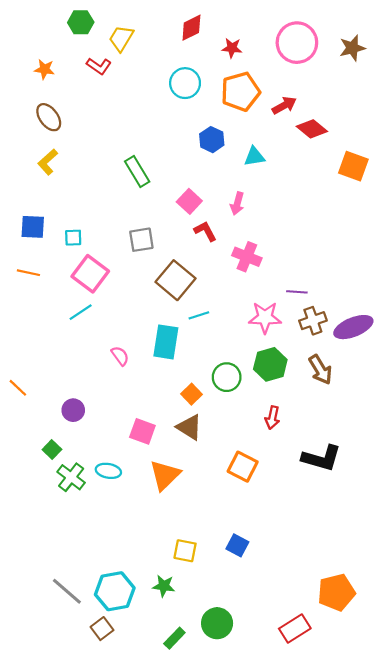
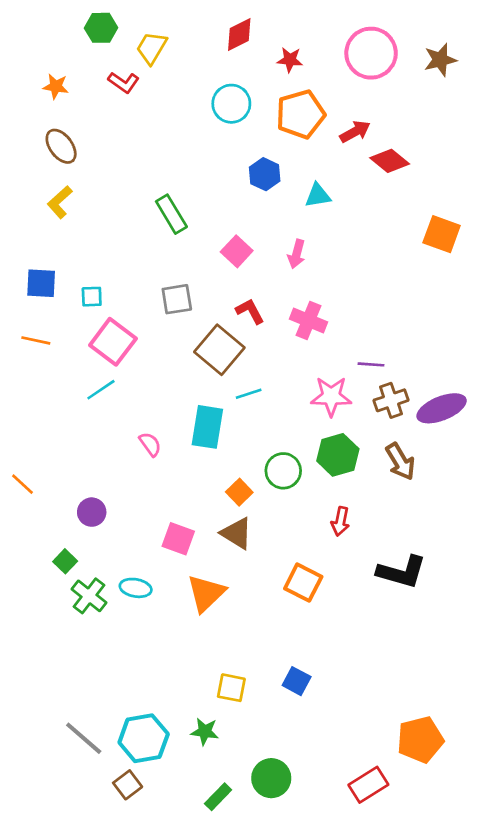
orange square: (353, 166) -> (442, 234), moved
red L-shape: (205, 231) -> (250, 311), moved

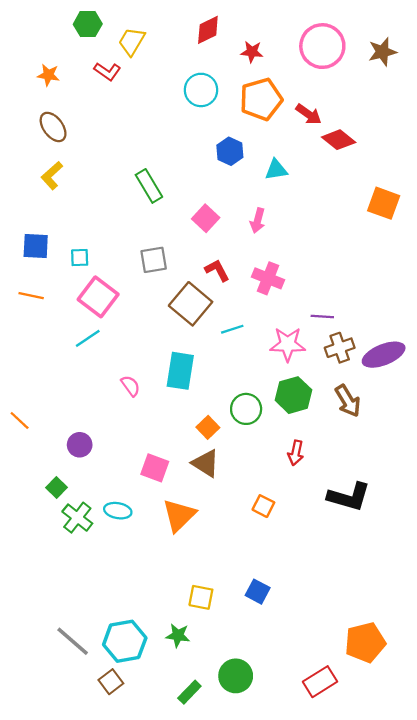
red arrow: (355, 132) -> (308, 114), turned 64
cyan line: (249, 394) -> (232, 329), moved
orange square: (303, 583) -> (263, 506), size x0.7

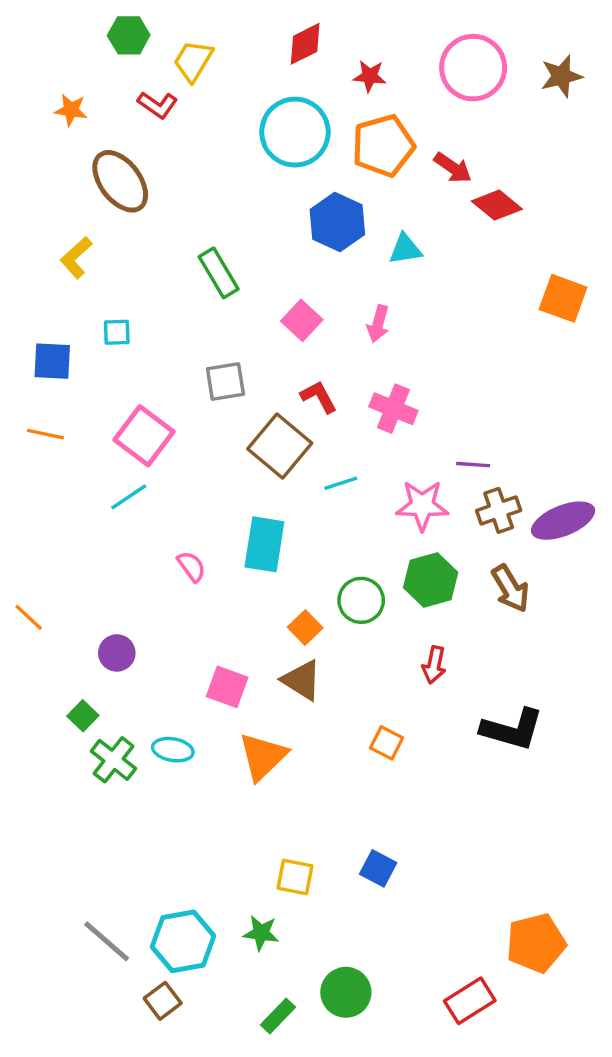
cyan circle: (201, 90) -> (295, 132), size x1.4
brown ellipse: (53, 127) -> (120, 181), moved, size x1.4
blue hexagon: (230, 151) -> (337, 222), size x1.4
cyan square: (80, 258) -> (117, 332), moved

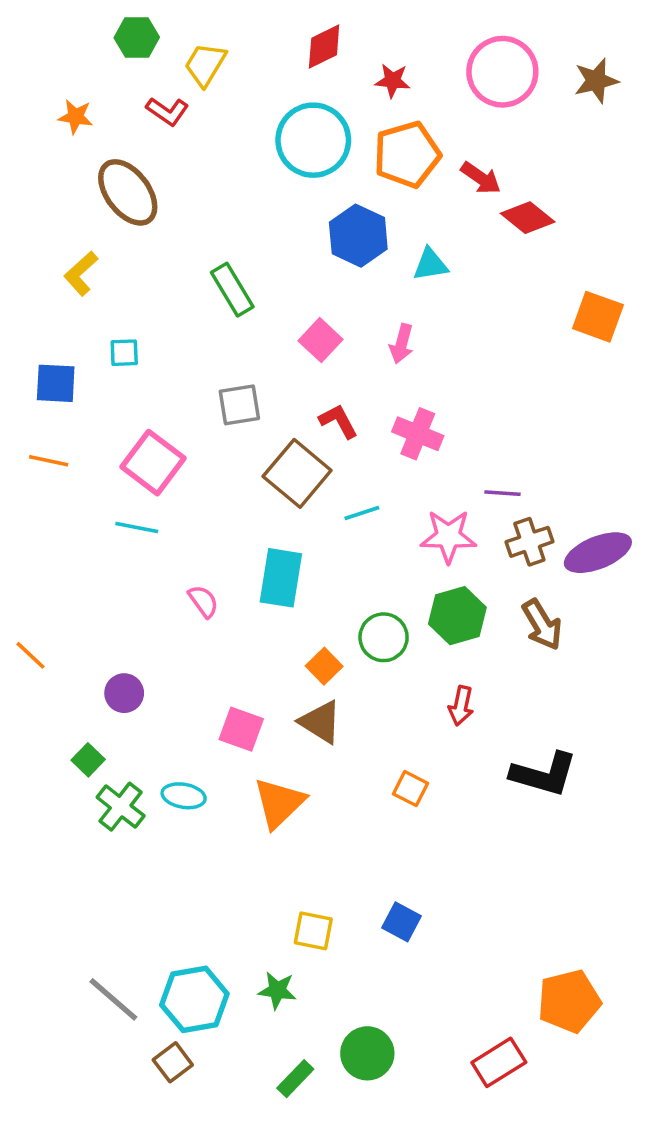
cyan line: (129, 497) -> (137, 527), turned 45

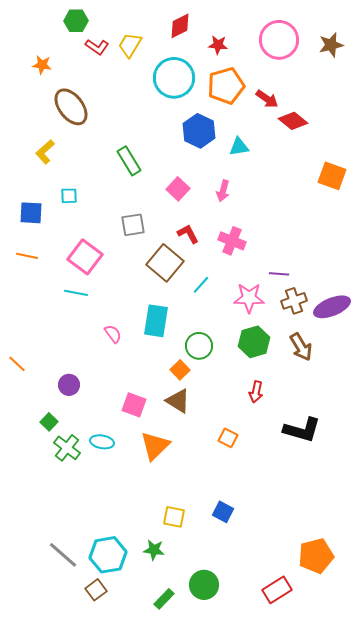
yellow trapezoid: (205, 64) -> (130, 45), moved
red L-shape: (167, 111) -> (97, 47), moved
cyan line: (362, 513) -> (201, 285), turned -30
green circle: (384, 637) -> (199, 346), moved

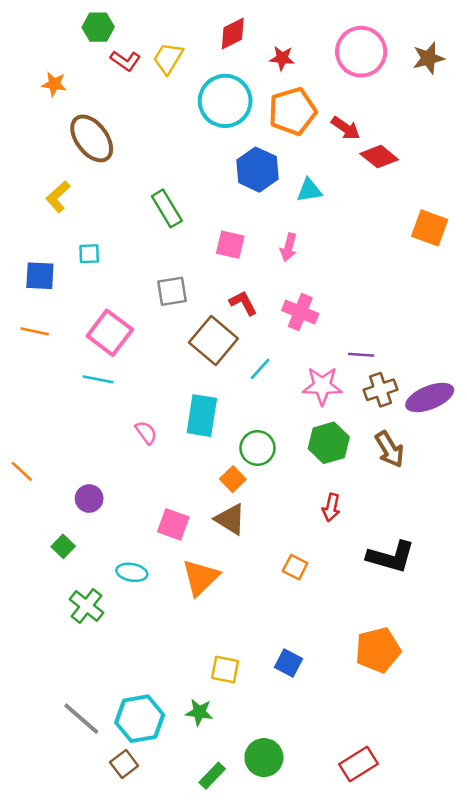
pink square: (178, 189) -> (230, 245), turned -30
green cross: (67, 448) -> (87, 606), moved
orange pentagon: (316, 556) -> (378, 650), moved

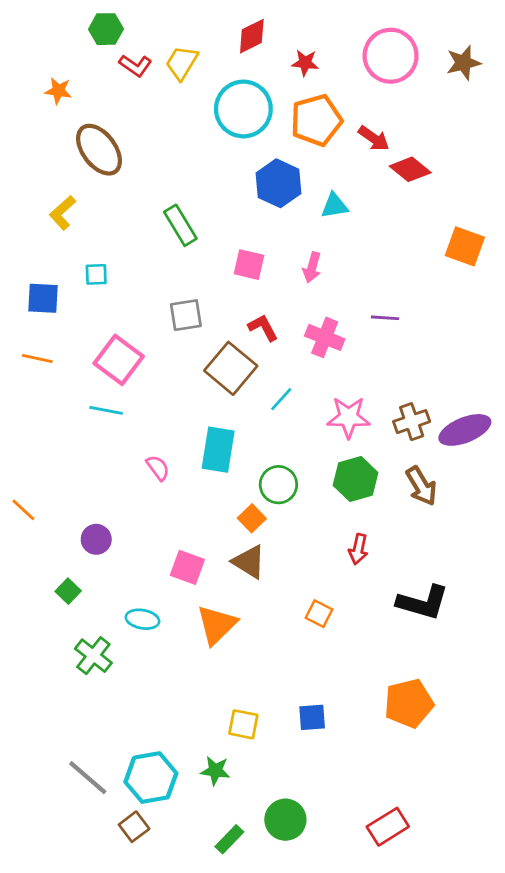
purple line: (361, 355) -> (385, 318), moved
blue square: (289, 663) -> (312, 717), turned -32

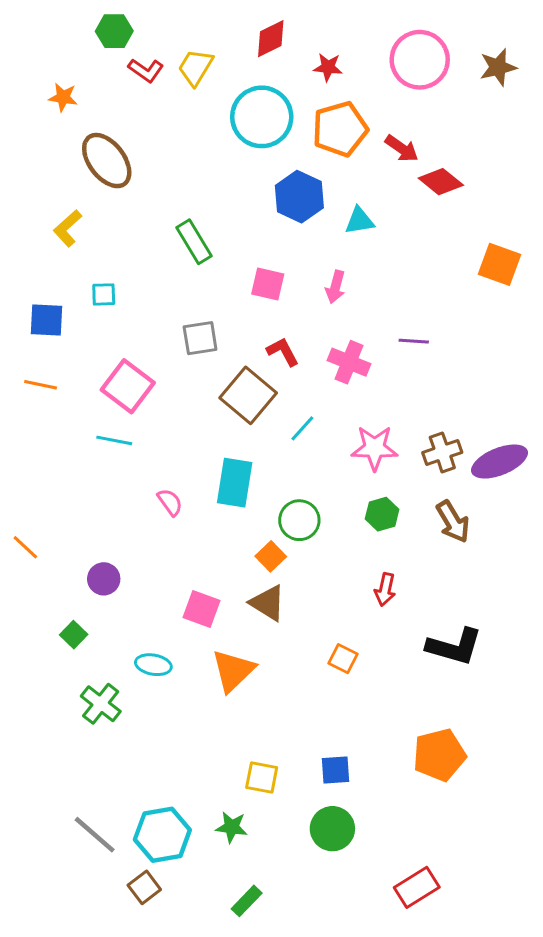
green hexagon: (356, 479) -> (382, 514), size x0.7
green circle: (285, 820) -> (332, 829), moved

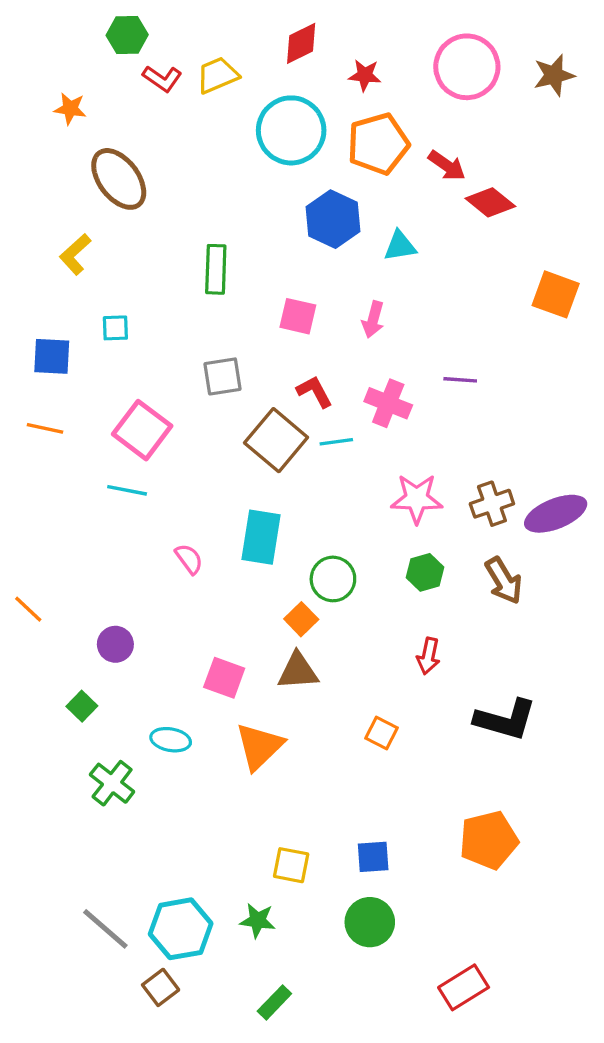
yellow trapezoid: (196, 67) -> (217, 75), turned 36
green rectangle: (194, 242) -> (216, 269), turned 33
cyan line: (302, 428) -> (336, 442), moved, turned 40
brown triangle: (268, 603) -> (298, 671), turned -36

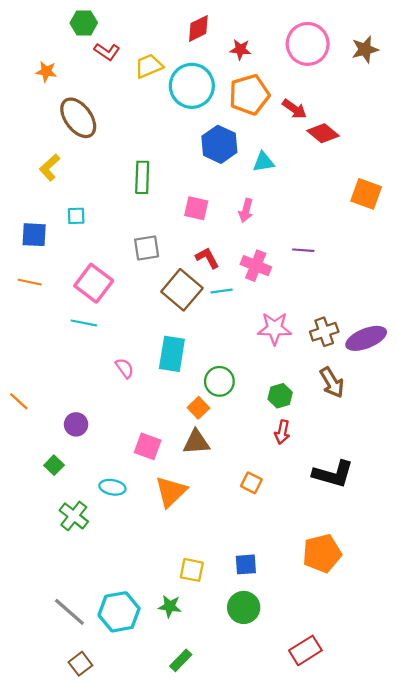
yellow trapezoid: (217, 75) -> (149, 66), moved
green hexagon: (425, 572) -> (280, 396), moved
brown square: (161, 987) -> (80, 664), moved

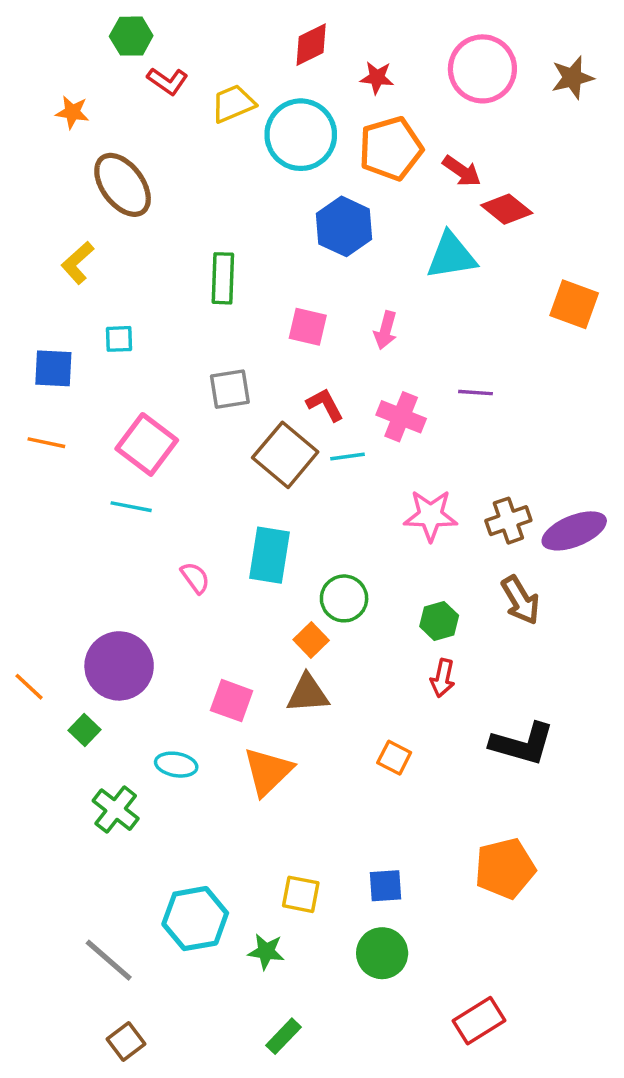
cyan triangle: (264, 162) -> (451, 256), moved, size x1.5
orange line: (19, 401) -> (29, 687), moved
purple circle: (76, 424) -> (119, 666), size x1.8
cyan hexagon: (119, 612) -> (195, 919), moved

